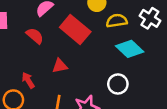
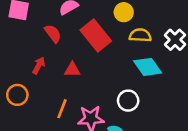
red arrow: (28, 80) -> (39, 65), moved, turned 49

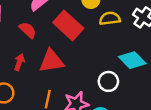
cyan diamond: (148, 67) -> (132, 60), moved
red triangle: (72, 70) -> (51, 61), size x1.6

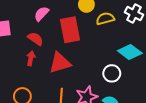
red rectangle: (68, 25) -> (70, 30), turned 45
red arrow: (19, 62) -> (31, 58), moved

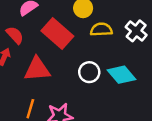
red rectangle: (70, 30) -> (57, 33), turned -50
white circle: (112, 73) -> (89, 72), moved

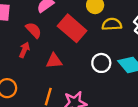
red triangle: (37, 69) -> (54, 61), size x0.7

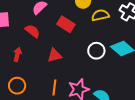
red rectangle: (72, 28) -> (66, 24), size x0.7
red arrow: (24, 50) -> (17, 54), moved

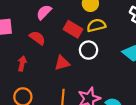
yellow semicircle: (100, 15) -> (96, 25), moved
white circle: (96, 51) -> (89, 50), moved

